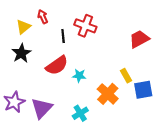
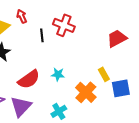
red semicircle: (57, 65) -> (29, 79), moved

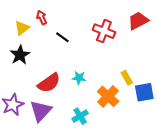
red cross: (64, 25) -> (104, 31), moved
black line: (42, 35) -> (62, 37), turned -48
red trapezoid: (117, 38) -> (138, 21), moved

